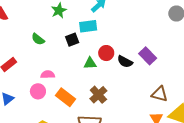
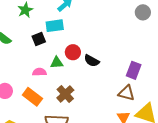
purple rectangle: (148, 56) -> (134, 70), moved, turned 66
pink semicircle: (48, 75) -> (39, 72), moved

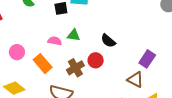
red circle: (73, 52) -> (96, 60), moved

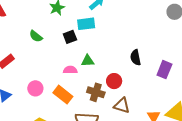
black semicircle: (108, 41) -> (136, 58), moved, turned 49
brown cross: (75, 68) -> (96, 92), turned -30
brown triangle: (135, 80) -> (122, 106), moved

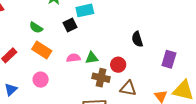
green triangle: (88, 61) -> (92, 58), moved
purple rectangle: (164, 70) -> (169, 59), moved
orange rectangle: (63, 95) -> (42, 50), moved

